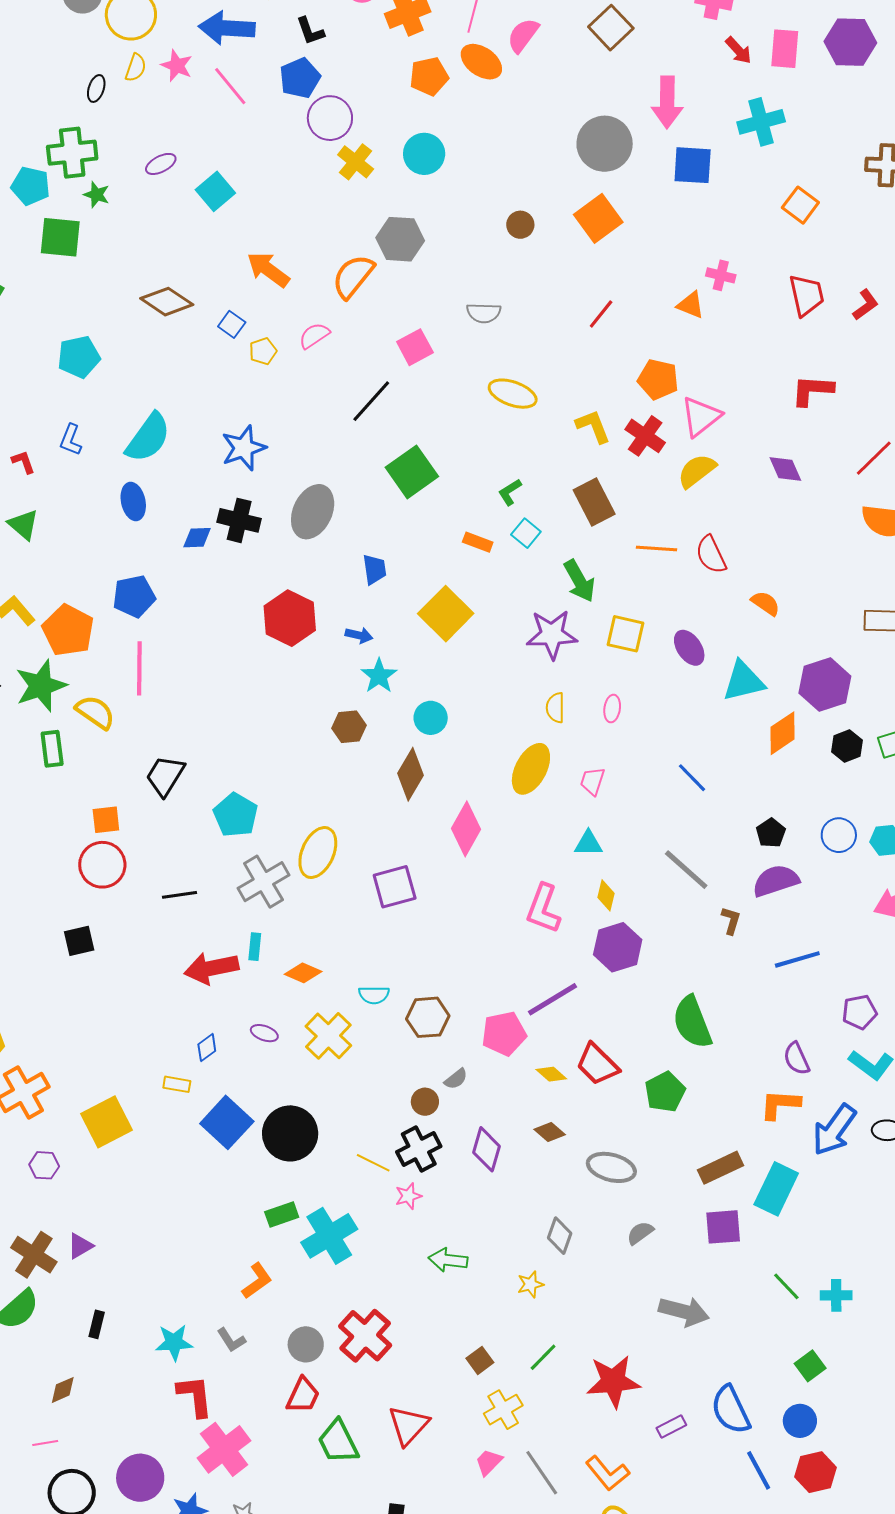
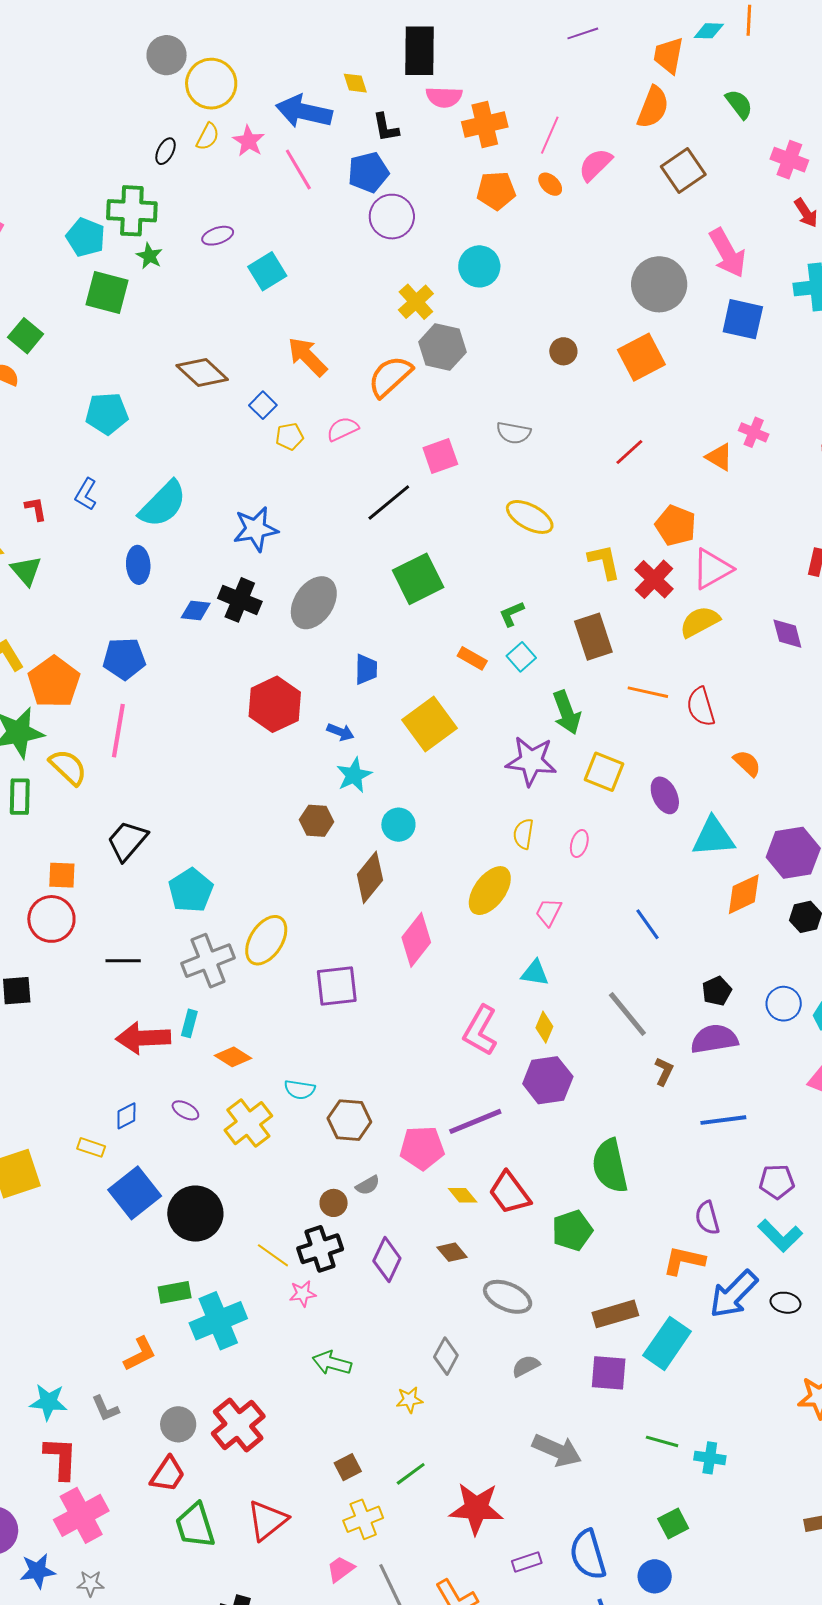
orange ellipse: (481, 62) -> (550, 184), size x0.6
pink arrow: (667, 102) -> (727, 253), turned -39
yellow cross: (356, 162) -> (416, 302), moved
green line: (786, 1286) -> (662, 1441), turned -40

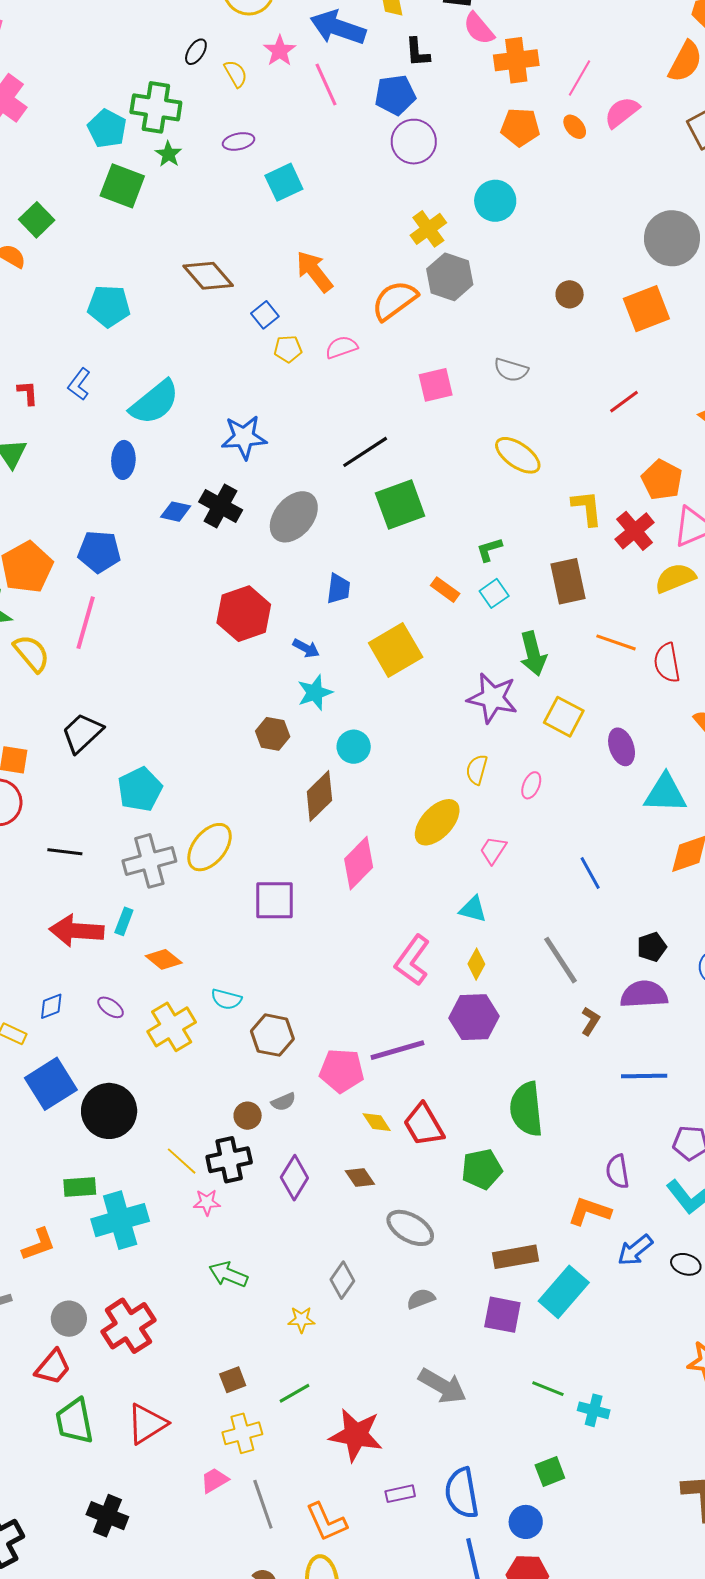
pink semicircle: (444, 97) -> (479, 29), turned 42
yellow semicircle: (208, 137) -> (236, 74), moved, turned -64
black line: (389, 502) -> (365, 452), moved
blue arrow: (734, 1294) -> (635, 1250), size x0.7

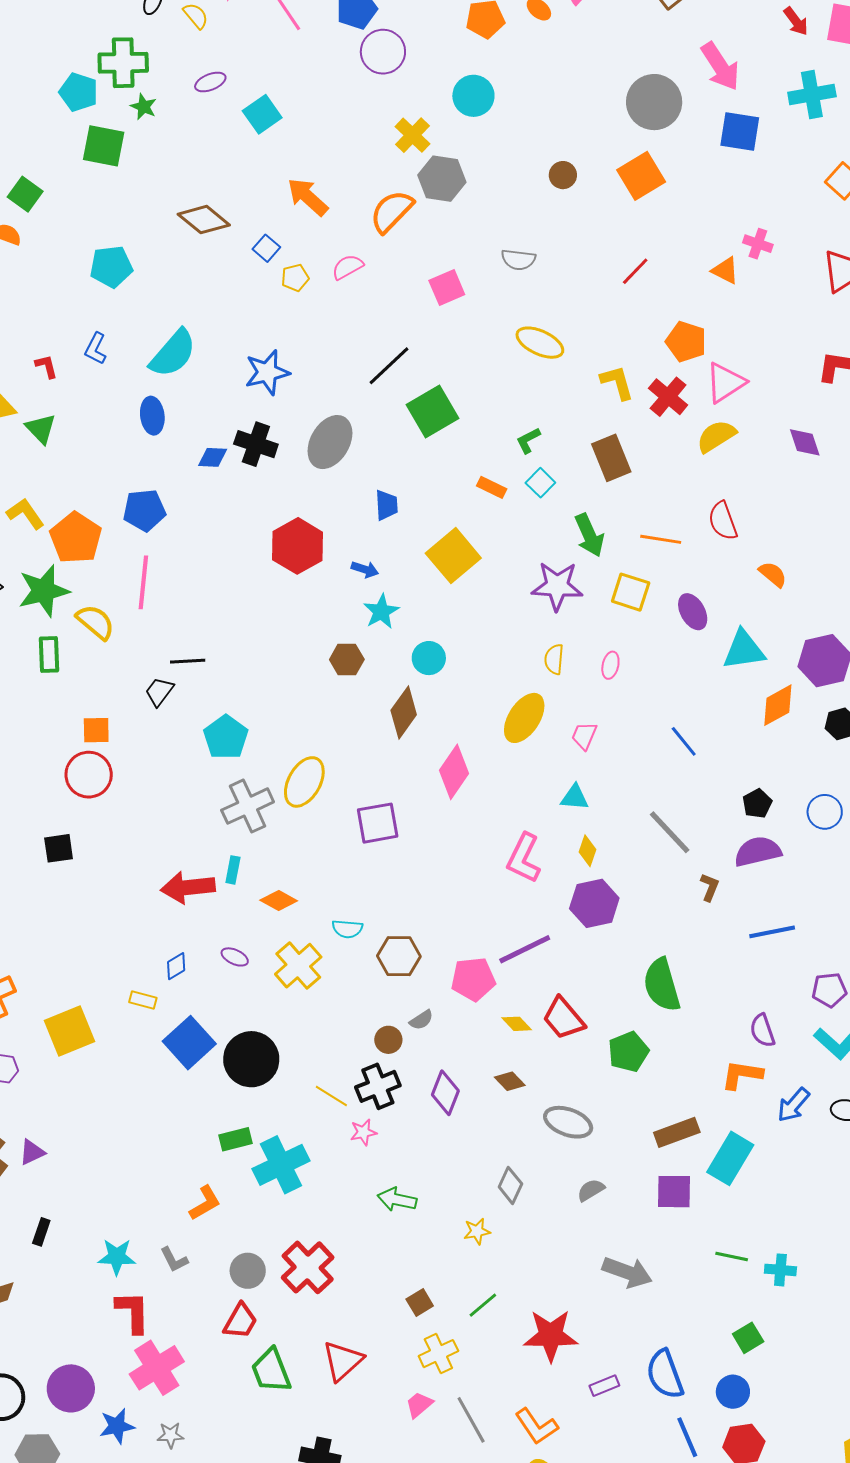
orange line: (616, 642) -> (661, 539), moved
black trapezoid: (82, 733) -> (159, 692), size x0.7
black line: (65, 852) -> (188, 661), moved

